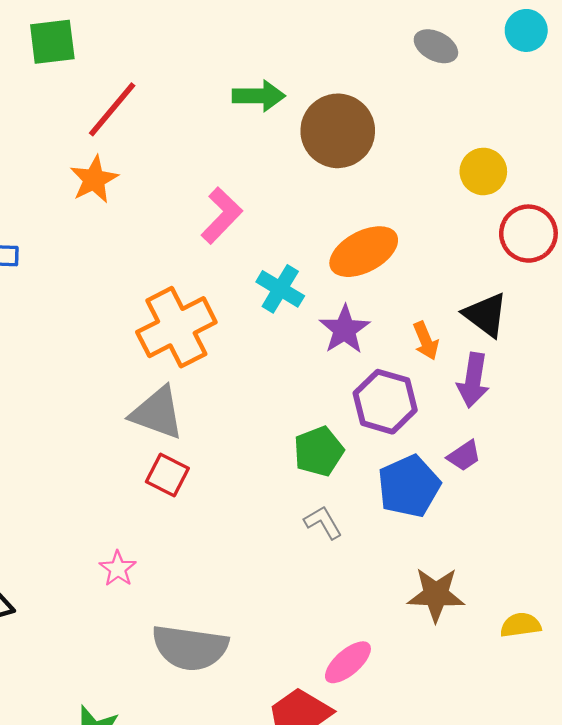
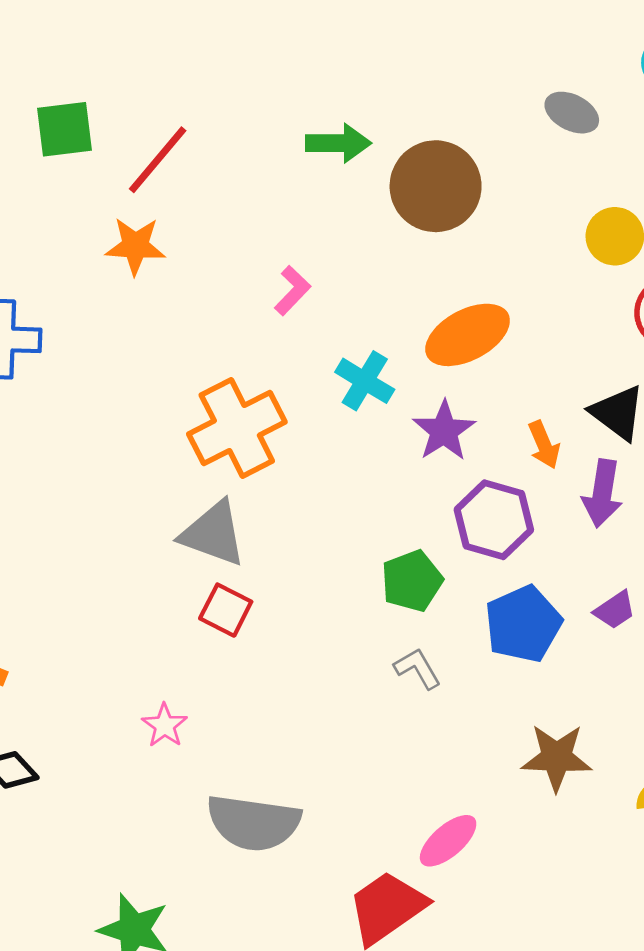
green square: (52, 42) -> (65, 129), moved
gray ellipse: (436, 46) -> (572, 113), moved
orange star: (94, 179) -> (135, 246), turned 30
pink L-shape: (222, 215) -> (292, 290), size x0.7
purple trapezoid: (464, 456) -> (615, 610), moved

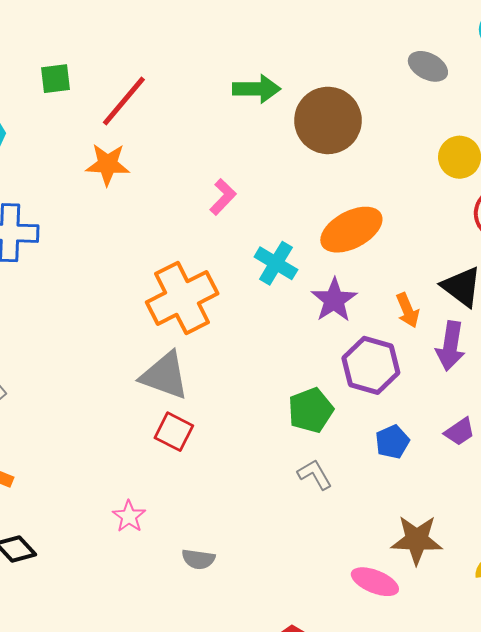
green square: (65, 129) -> (56, 79), size x0.7
blue pentagon: (523, 624) -> (392, 442), size x0.6
gray semicircle: (254, 823) -> (198, 559), moved, size x0.5
pink ellipse: (448, 841) -> (375, 582), moved, turned 63

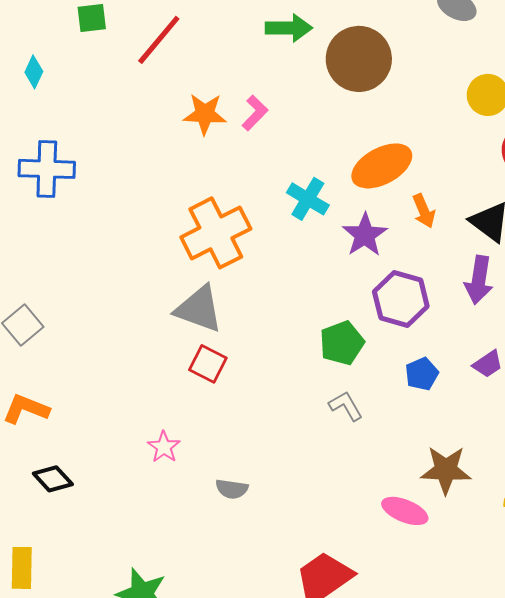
orange star: (108, 164) -> (205, 114), moved
pink L-shape: (223, 197) -> (255, 113), moved
orange arrow: (408, 310) -> (424, 211), moved

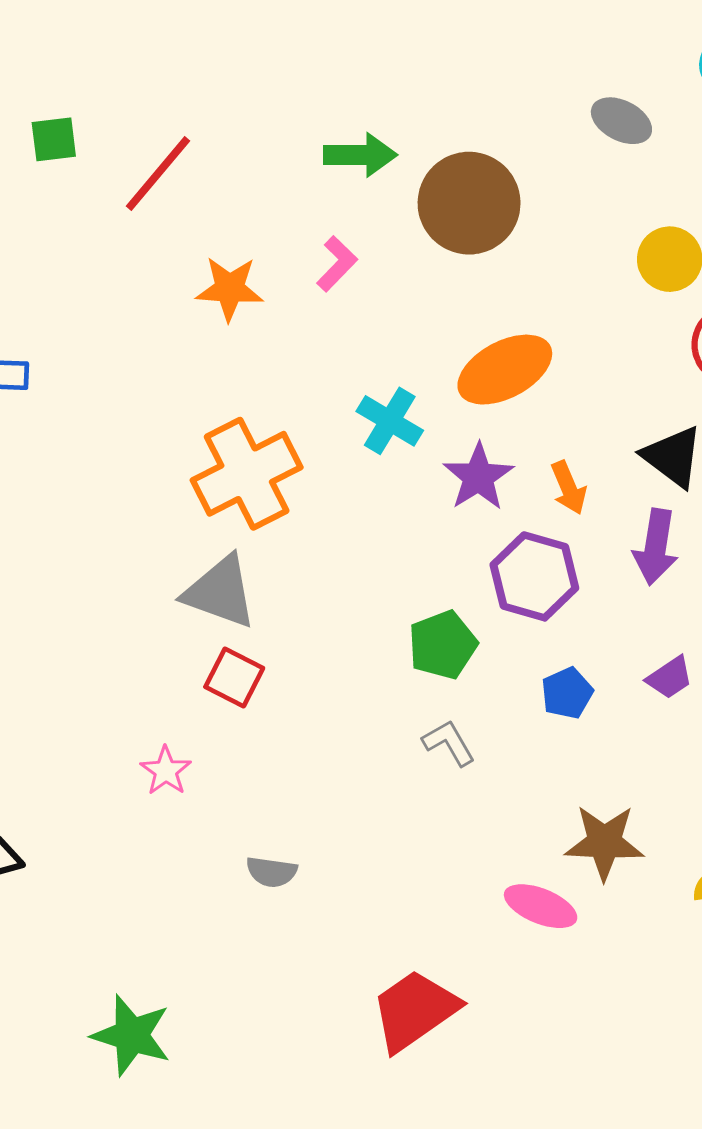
pink L-shape: (255, 113) -> (337, 264), moved
orange arrow: (424, 211) -> (569, 488), moved
pink star: (164, 447) -> (166, 771), moved

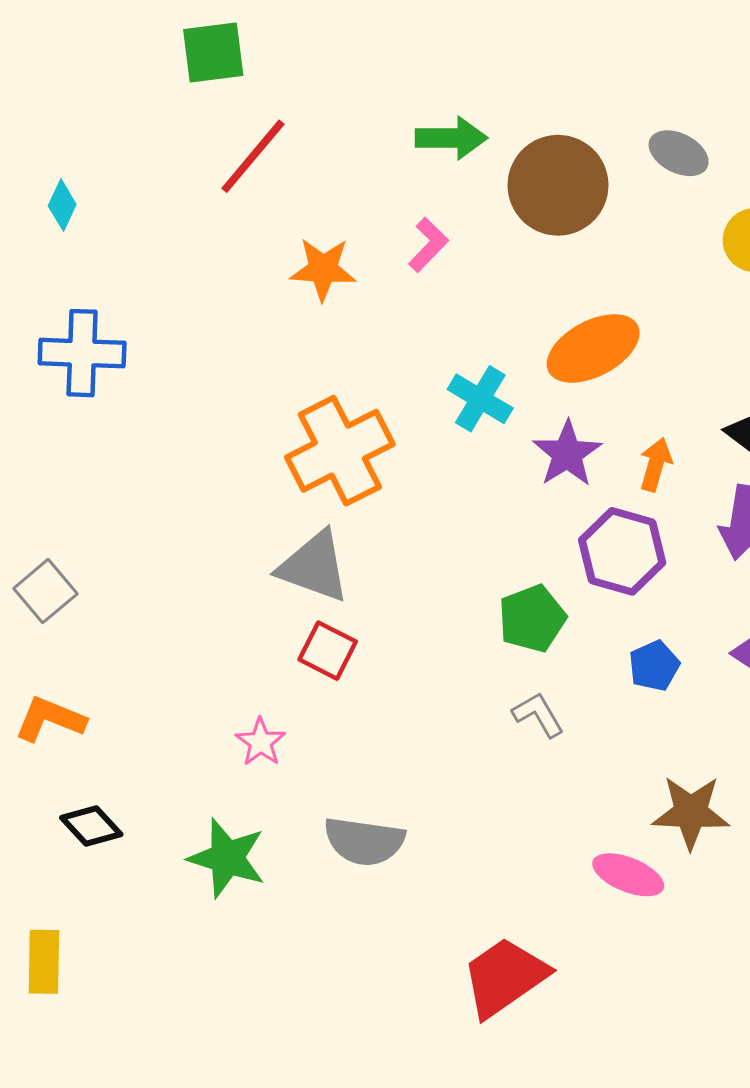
gray ellipse: (621, 121) -> (679, 153), moved
green square: (54, 139) -> (213, 53), moved, size x1.4
orange arrow: (569, 488) -> (656, 464), turned -141
gray semicircle: (272, 872) -> (364, 841), size x1.6
green star: (132, 1035) -> (227, 858), moved

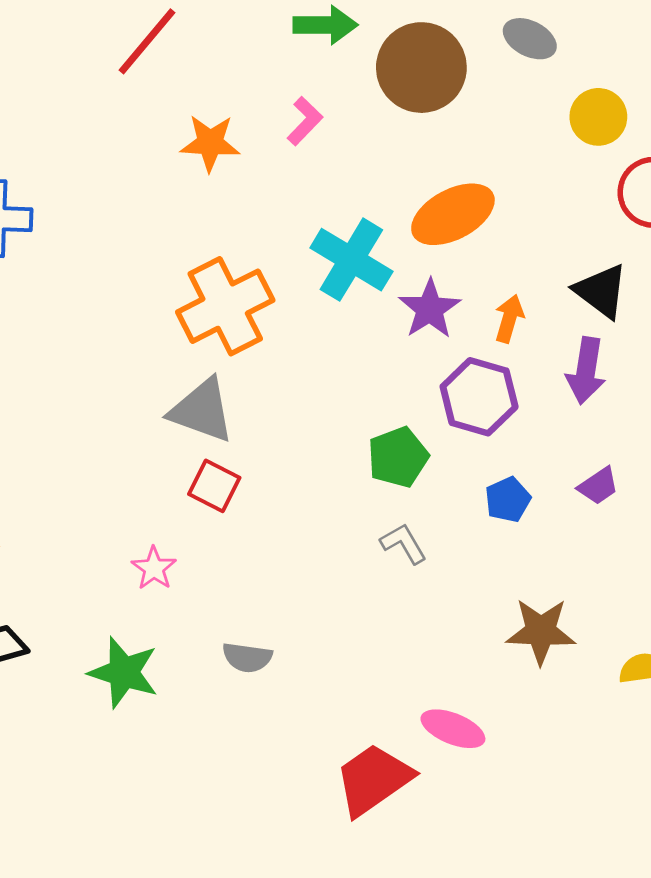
cyan cross: (480, 399) -> (351, 260), size x1.4
gray semicircle: (364, 841) -> (247, 657), size x0.7
pink ellipse: (628, 875) -> (453, 729), moved

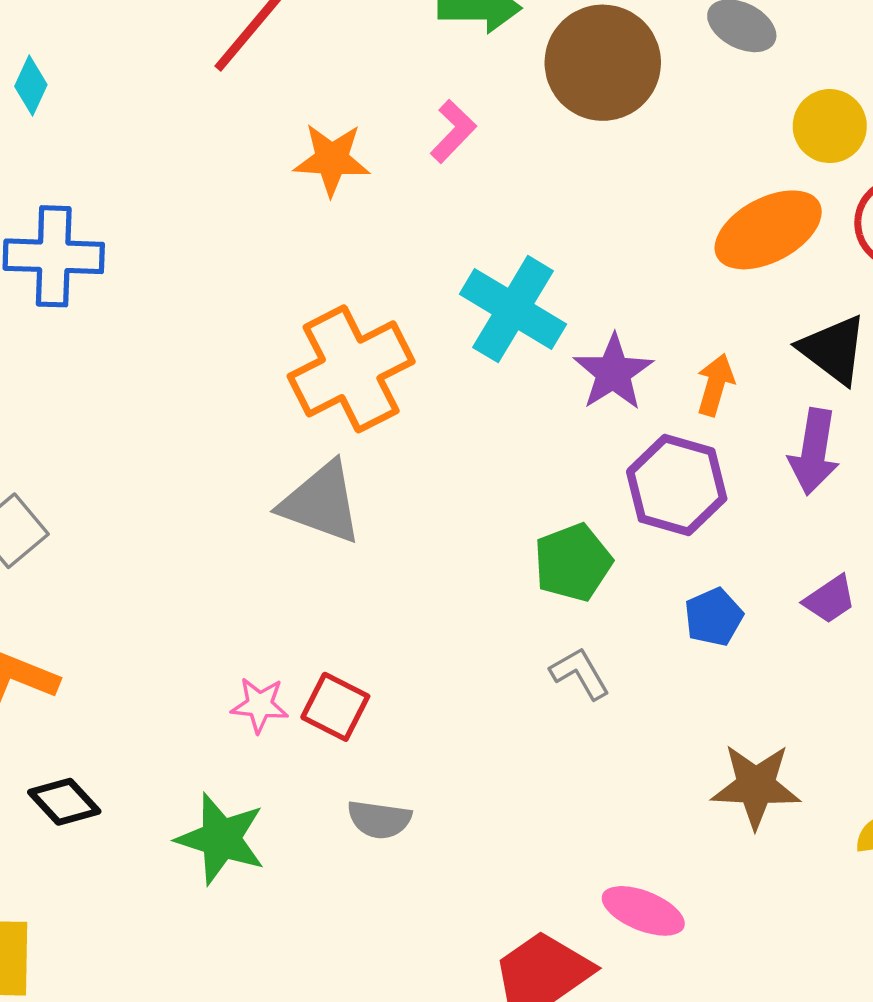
orange ellipse: (453, 214) -> (768, 230), moved
red square: (214, 486) -> (335, 707), moved
pink star: (154, 568) -> (260, 705), turned -30

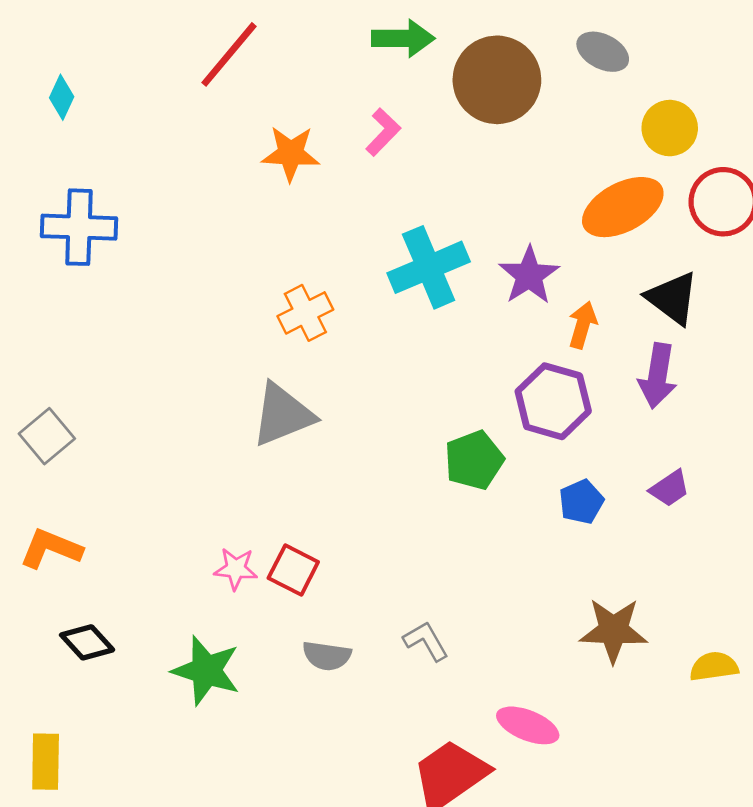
cyan cross: (513, 309) -> (429, 267), turned 36
orange cross: (351, 369) -> (305, 313), size x0.6
purple star: (613, 372) -> (529, 275), moved
gray triangle: (321, 503) -> (283, 415), turned -42
gray L-shape: (580, 673) -> (426, 641), moved

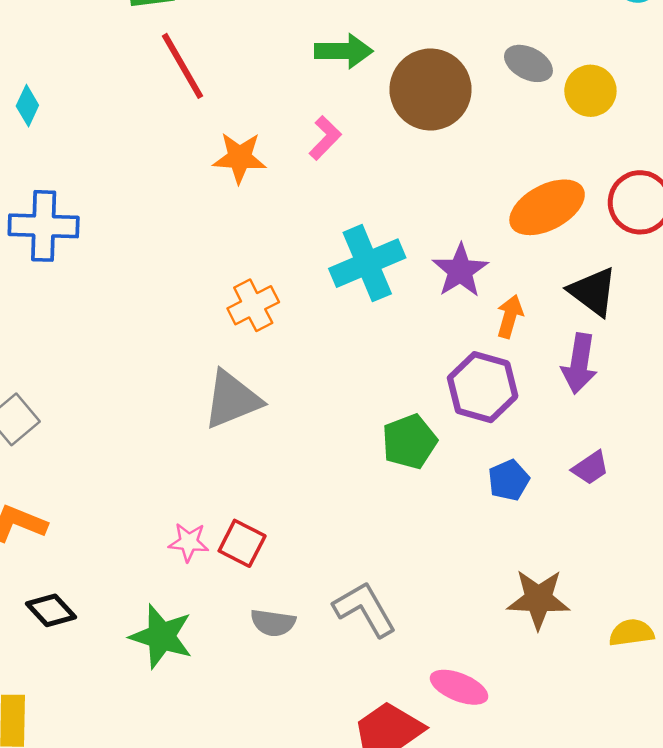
red line: (229, 54) -> (182, 66), turned -70
yellow circle: (670, 128) -> (590, 91), moved
gray L-shape: (426, 641) -> (365, 609), size x1.5

